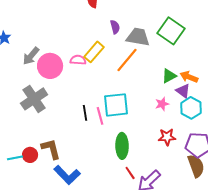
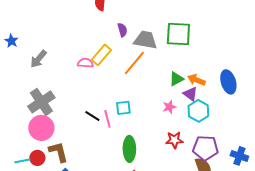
green square: (171, 31) -> (178, 34), turned -32
pink circle: (50, 66) -> (41, 128), moved
cyan square: (116, 105) -> (123, 108), size x0.6
black line: (85, 113) -> (92, 116), turned -49

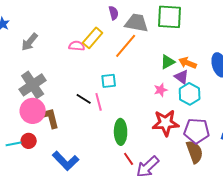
cyan square: (123, 108) -> (109, 81), moved
red star: (174, 140) -> (166, 123), size x1.5
brown L-shape: (58, 152) -> (50, 118), moved

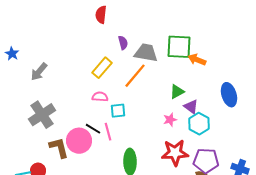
pink semicircle: (77, 46) -> (100, 97), moved
orange arrow: (188, 63) -> (197, 60), moved
pink circle: (33, 111) -> (79, 141), moved

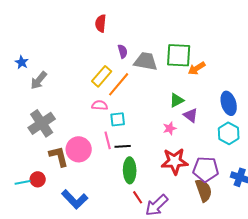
blue star: (12, 54) -> (22, 62), moved
orange arrow: (197, 60) -> (197, 68), turned -54
orange line: (135, 76) -> (119, 84), moved
cyan hexagon: (199, 124) -> (229, 133), moved
black line: (93, 129) -> (123, 146), moved, turned -35

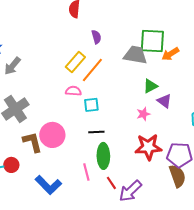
gray trapezoid: (146, 61) -> (135, 55), moved
pink line: (108, 140) -> (86, 172), moved

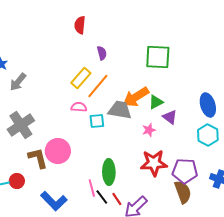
orange arrow: (170, 54) -> (136, 97), moved, size x1.5
gray trapezoid: (135, 55) -> (120, 110), moved
black line: (96, 132) -> (102, 197), moved, turned 56

